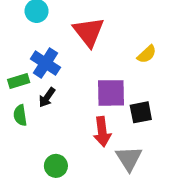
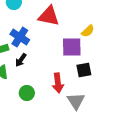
red triangle: (89, 32) -> (49, 16), turned -40
purple square: (111, 93) -> (72, 47), moved
green circle: (56, 166) -> (27, 93), moved

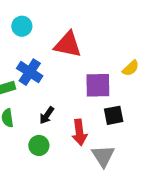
yellow semicircle: (88, 31) -> (131, 68), moved
black arrow: (21, 60) -> (47, 115), moved

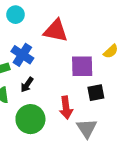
black arrow: (47, 115) -> (27, 85), moved
green circle: (39, 145) -> (30, 119), size x1.6

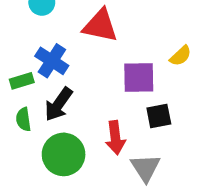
black arrow: (27, 85) -> (59, 104), size x1.5

